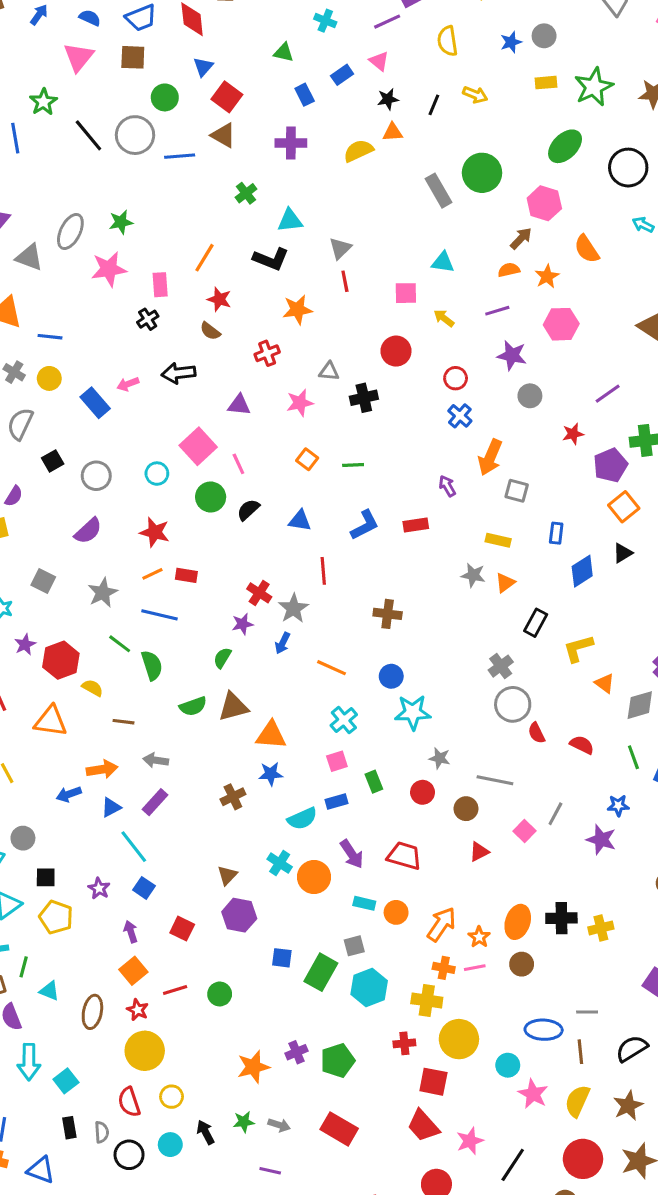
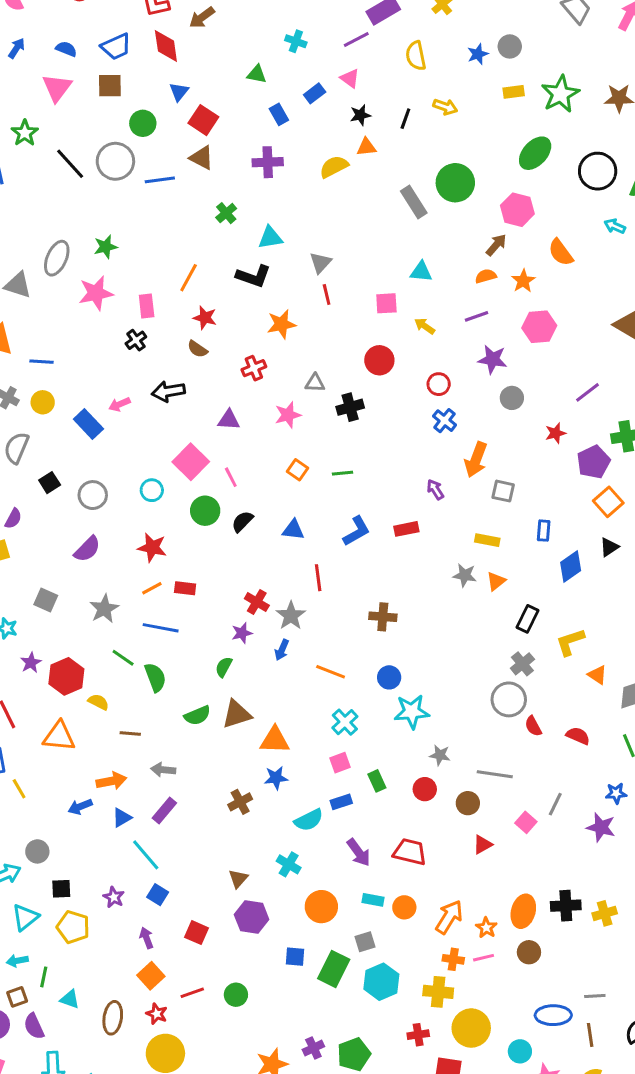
gray cross: (501, 666) -> (522, 664), moved
orange circle: (314, 877) -> (321, 907), moved

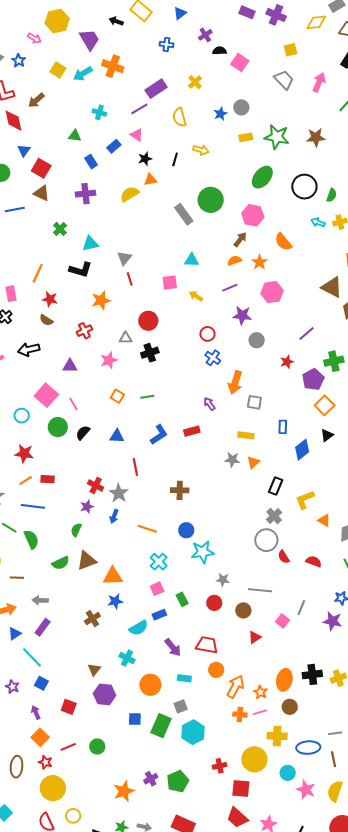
green star: (560, 94) -> (277, 137), turned -30
red circle: (379, 360) -> (148, 321), moved
orange circle: (404, 907) -> (216, 670), moved
yellow cross: (438, 992) -> (277, 736), moved

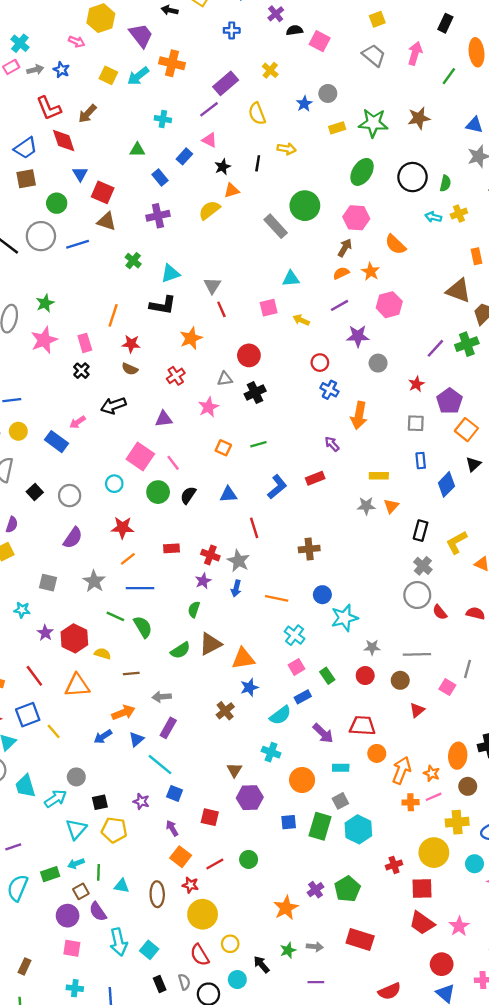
green cross: (334, 361) -> (467, 344), moved
gray square: (254, 402) -> (416, 423), moved
red rectangle: (48, 479) -> (172, 548), moved

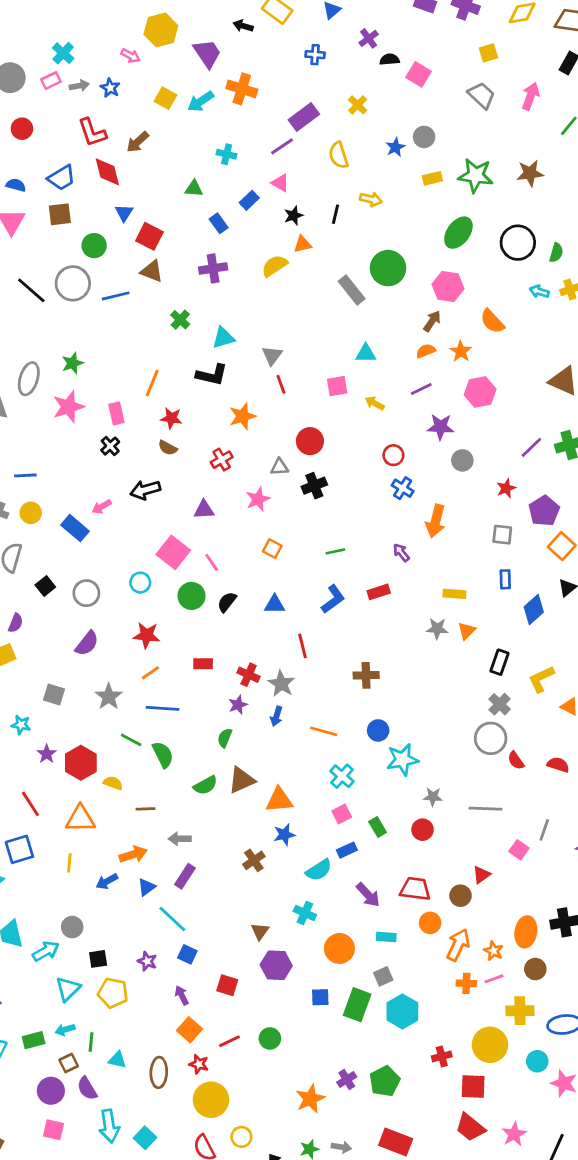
green line: (258, 444) -> (335, 551), moved
brown circle: (400, 680) -> (460, 896), moved
yellow line: (54, 731) -> (69, 863), moved, turned 42

